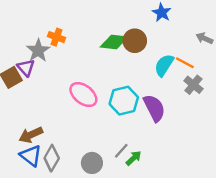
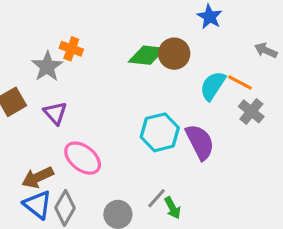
purple triangle: (26, 68) -> (55, 113), moved
pink ellipse: (83, 95) -> (83, 158), moved
green arrow: (134, 158) -> (173, 208), turned 105

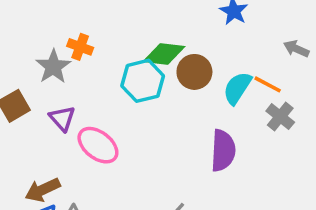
brown circle: (174, 54) -> (194, 72), moved
cyan hexagon: (160, 132) -> (143, 81), moved
purple semicircle: (200, 142) -> (223, 151), turned 30
pink ellipse: (83, 158) -> (98, 145), moved

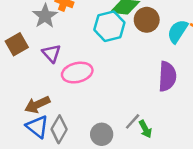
pink ellipse: (98, 145) -> (77, 73), turned -52

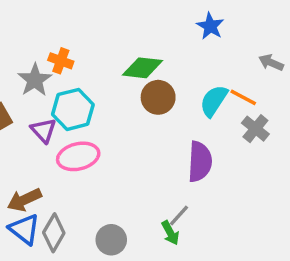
brown circle: (147, 20) -> (158, 97), moved
cyan hexagon: (109, 26) -> (73, 109), moved
gray line: (133, 121) -> (179, 215), moved

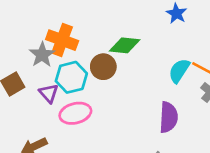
orange cross: (61, 61) -> (62, 40), size x1.6
brown circle: (158, 97) -> (103, 67), moved

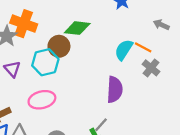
cyan hexagon: (71, 77) -> (45, 62), moved
pink ellipse: (75, 113) -> (42, 100), moved

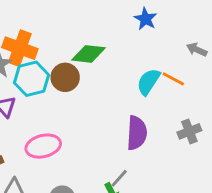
cyan hexagon: (45, 62) -> (31, 79), moved
gray cross: (151, 68) -> (189, 131), moved, turned 30

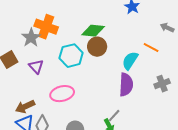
brown circle: (65, 77) -> (97, 47), moved
cyan hexagon: (31, 79) -> (71, 56), moved
cyan semicircle: (148, 82) -> (130, 61), moved

